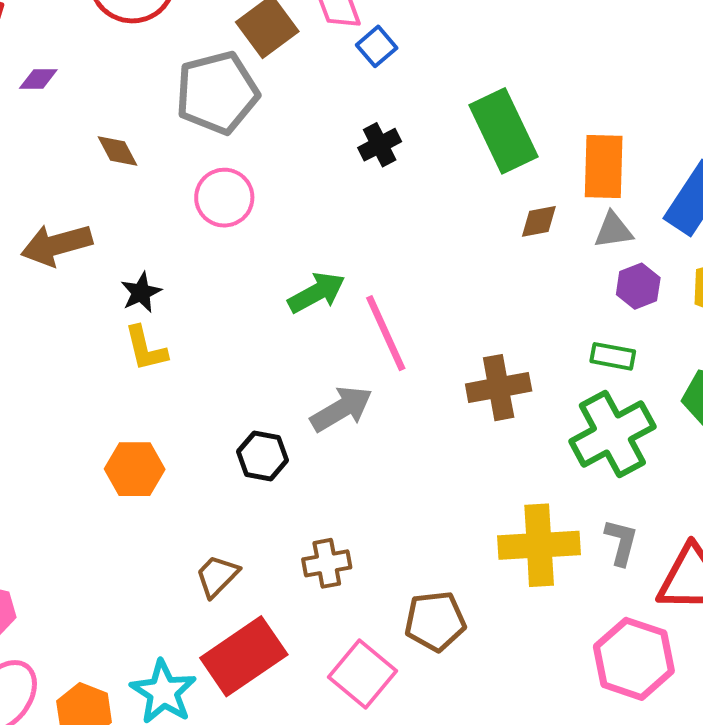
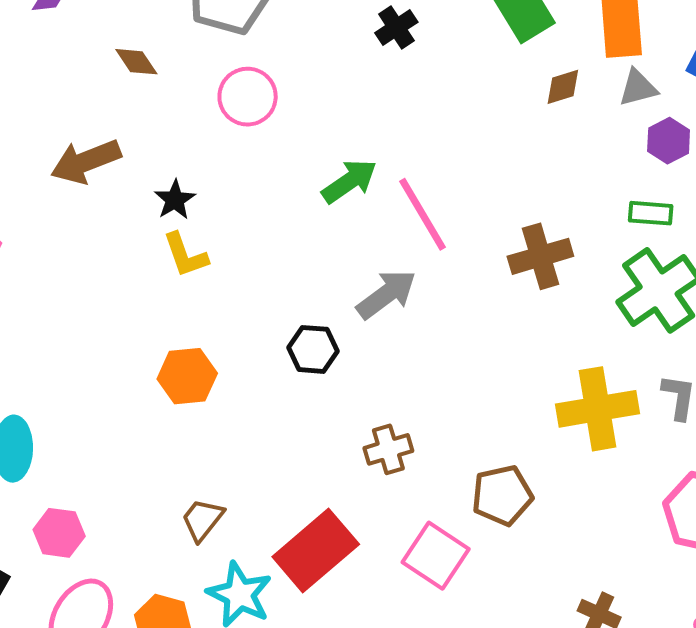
brown trapezoid: (217, 576) -> (202, 520), moved

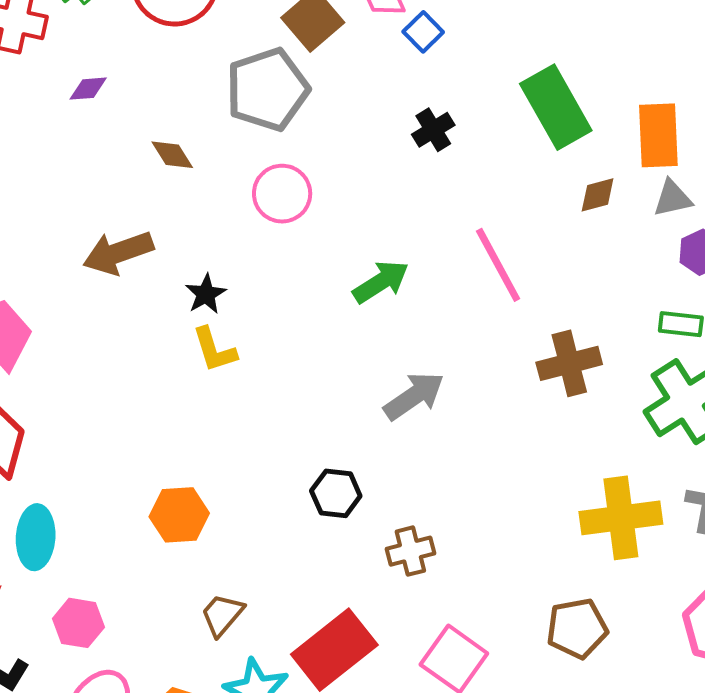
pink line: (423, 214) -> (498, 265), moved
black hexagon: (313, 349) -> (336, 493), moved
orange hexagon: (187, 376) -> (179, 515), moved
brown pentagon: (502, 495) -> (577, 628), moved

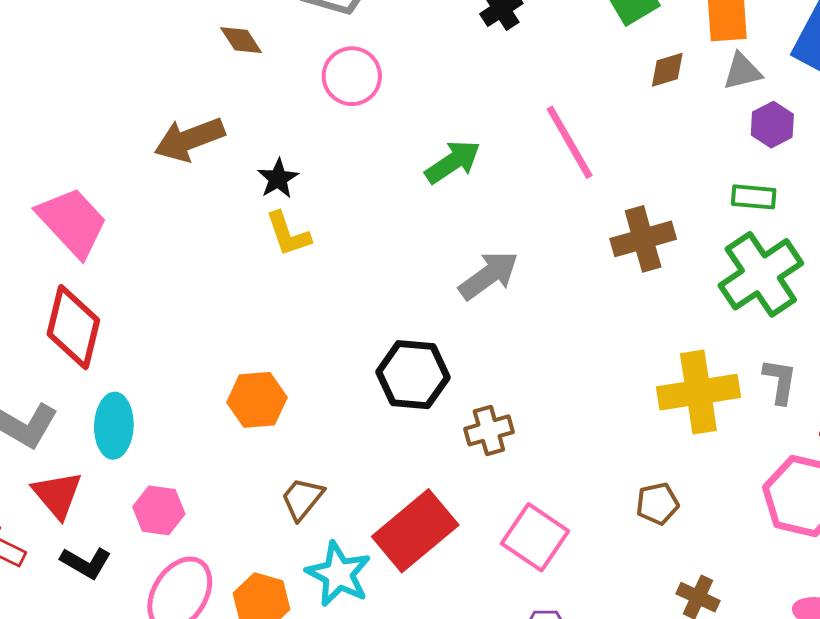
black hexagon: (336, 493) -> (413, 375), size x1.4
brown pentagon: (577, 628) -> (657, 504), size x0.7

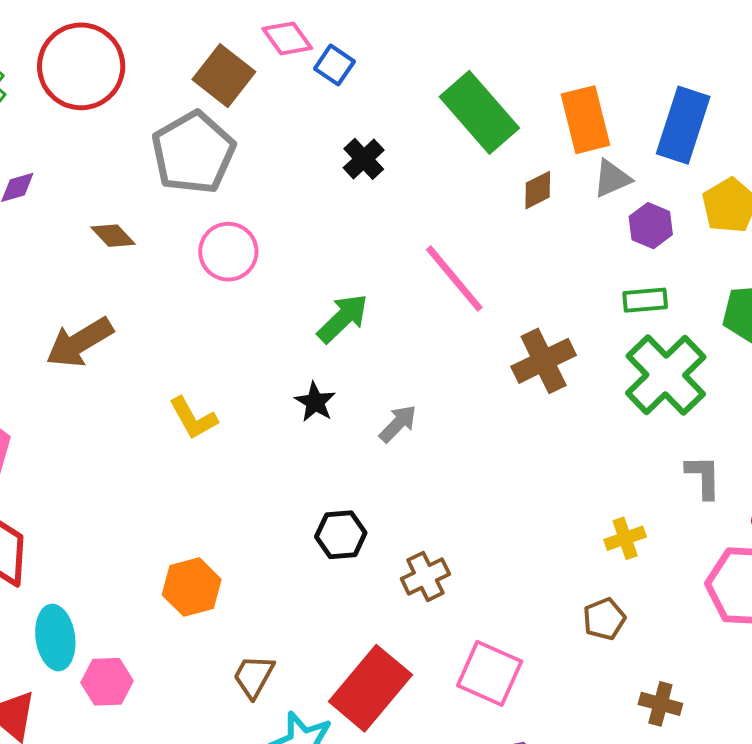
black star: (278, 179) -> (315, 402), moved
gray arrow: (489, 275) -> (398, 424), size x0.7
black hexagon: (413, 375) -> (341, 535), size x0.7
yellow cross: (698, 392) -> (625, 538), moved, size x0.5
pink hexagon: (159, 510) -> (107, 682), moved

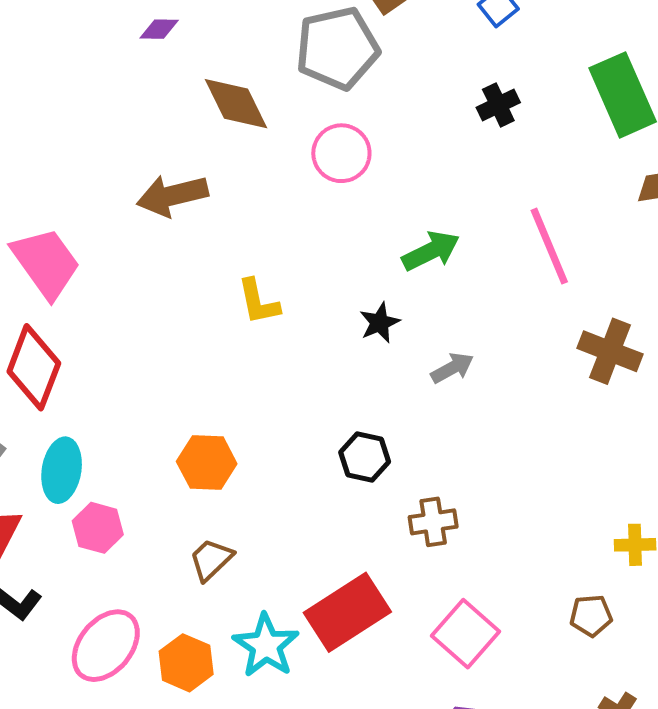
brown diamond: (113, 236) -> (236, 104), size x1.6
brown cross: (544, 361) -> (610, 351), turned 30
brown trapezoid: (254, 676) -> (211, 560), moved

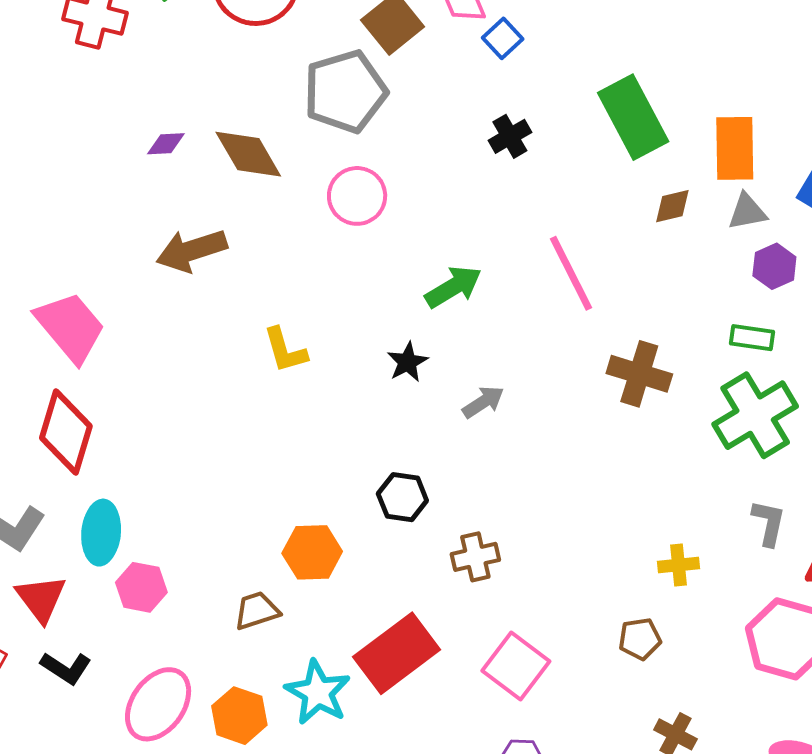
purple diamond: (159, 29) -> (166, 144), moved
orange hexagon: (207, 463) -> (312, 552), moved
brown trapezoid: (211, 560) -> (257, 611), turned 30

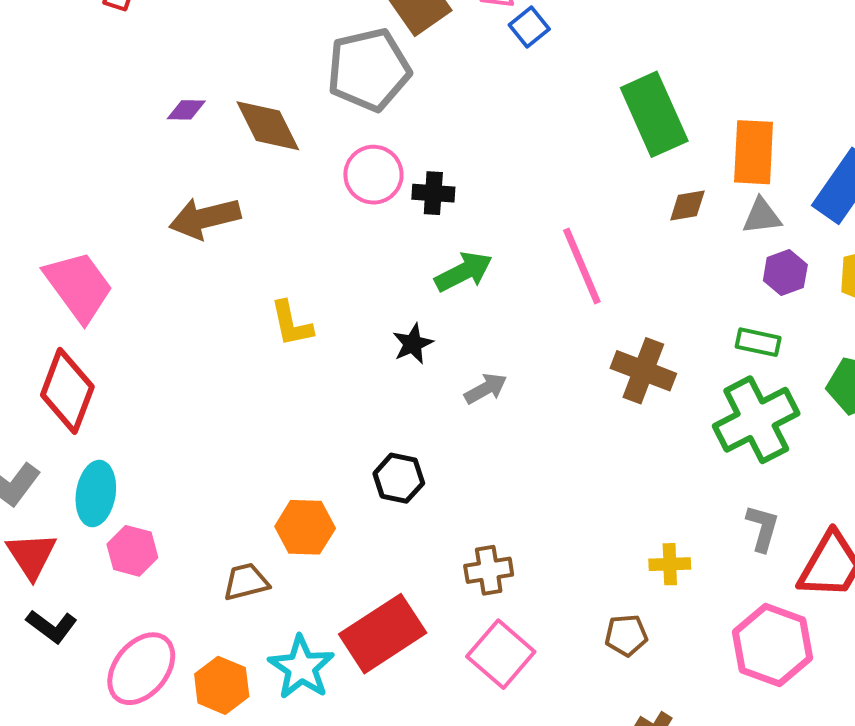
black cross: (510, 136) -> (433, 193), moved, turned 30
brown cross: (475, 557) -> (489, 570), moved

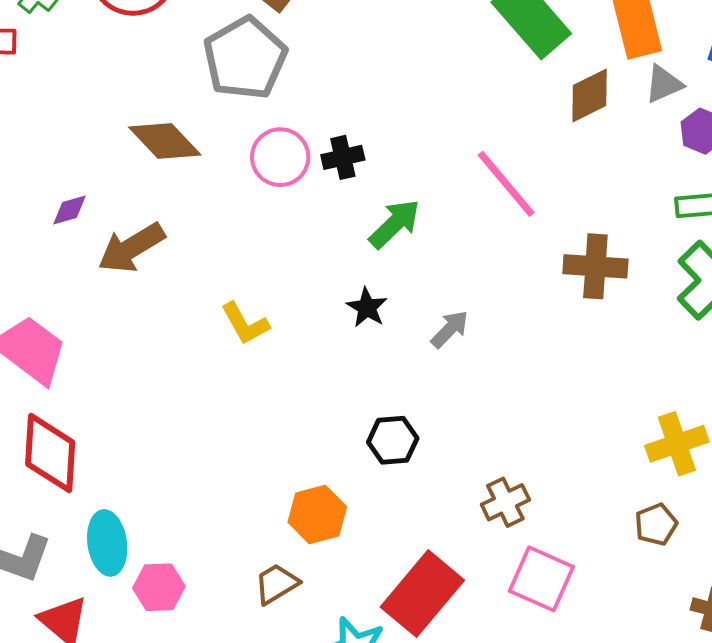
purple diamond: (186, 110) -> (69, 210), moved
brown diamond: (687, 206) -> (590, 95), size x1.4
yellow cross: (670, 564) -> (677, 444), size x1.5

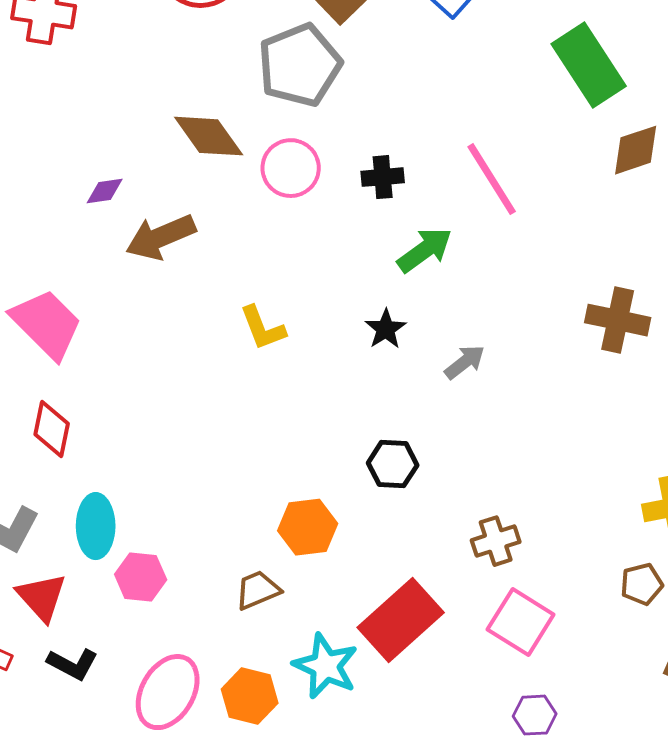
pink circle: (280, 157) -> (291, 168), moved
pink line: (506, 184) -> (492, 179), moved
red diamond: (50, 453) -> (52, 429), size x0.7

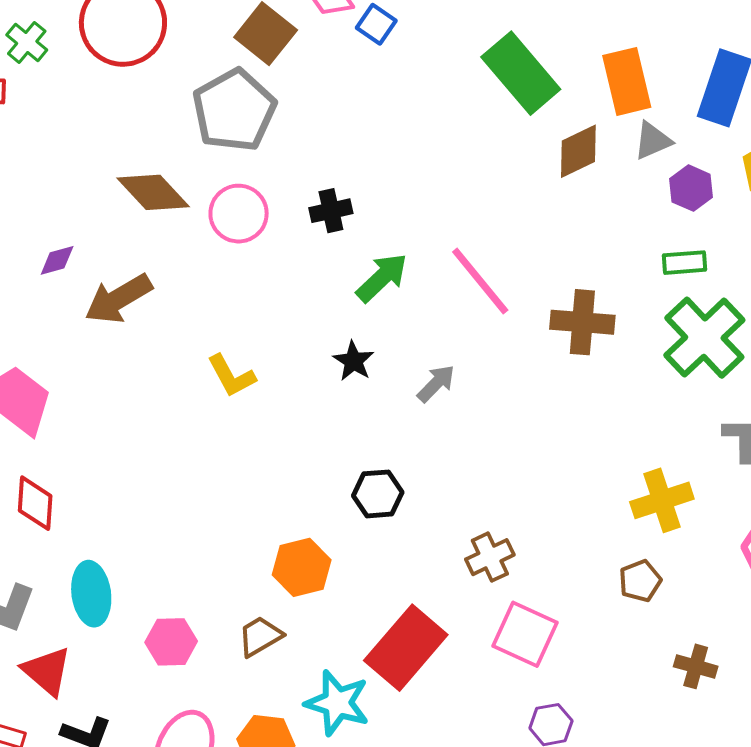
pink line: (492, 179) -> (480, 281), moved
pink hexagon: (141, 577) -> (171, 642), moved

